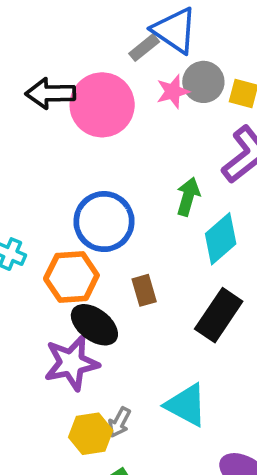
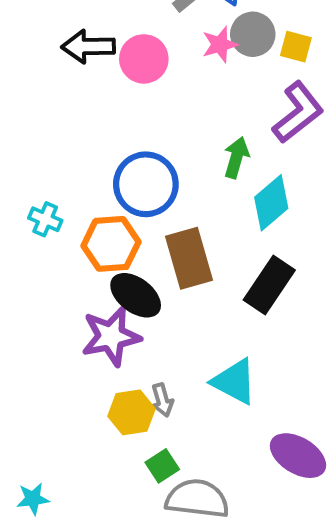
pink circle: (102, 105) -> (144, 59), size x0.7
brown rectangle: (144, 290) -> (189, 258), size x1.8
gray arrow: (119, 422) -> (162, 400), turned -44

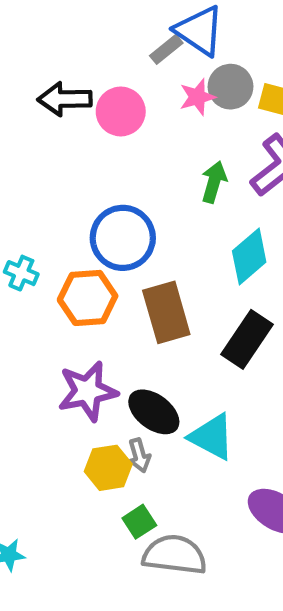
green arrow: (236, 158) -> (214, 182), moved
black ellipse: (136, 295) -> (154, 412), moved

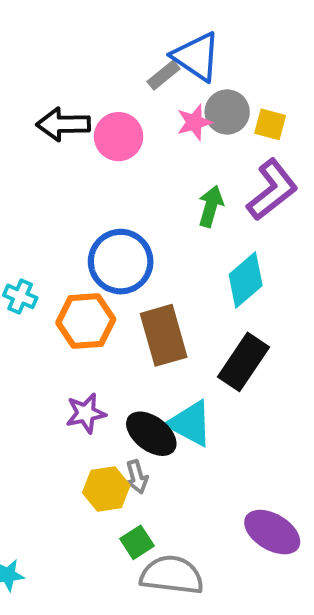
purple star: (88, 391) -> (86, 413), size x0.7
cyan triangle: (212, 437) -> (190, 423), moved

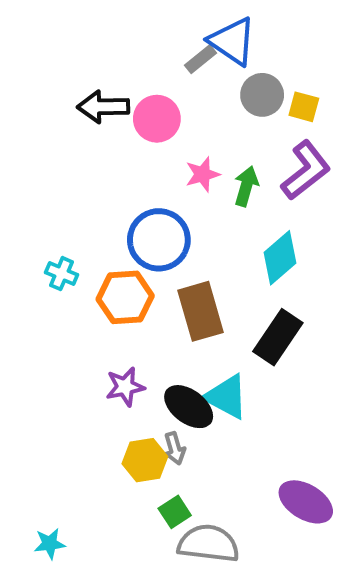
pink star: (194, 122) -> (203, 174), moved

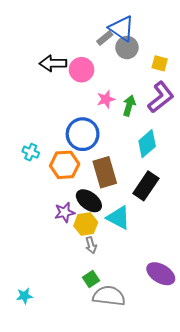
gray circle: (262, 95) -> (127, 47), moved
black ellipse: (189, 407) -> (89, 201), moved
yellow hexagon: (145, 460) -> (86, 224), moved

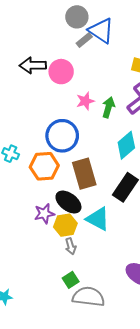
gray circle: (127, 47) -> (77, 17), moved

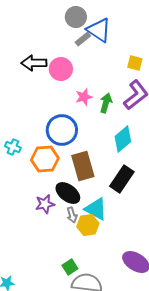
yellow hexagon: (65, 225) -> (88, 225), moved
gray arrow: (71, 246) -> (72, 215), moved

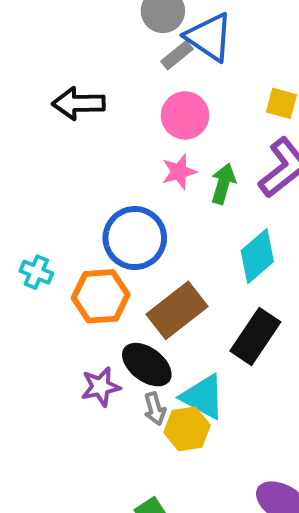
pink circle: (61, 69) -> (185, 115), moved
brown rectangle: (83, 166) -> (177, 310), turned 68

